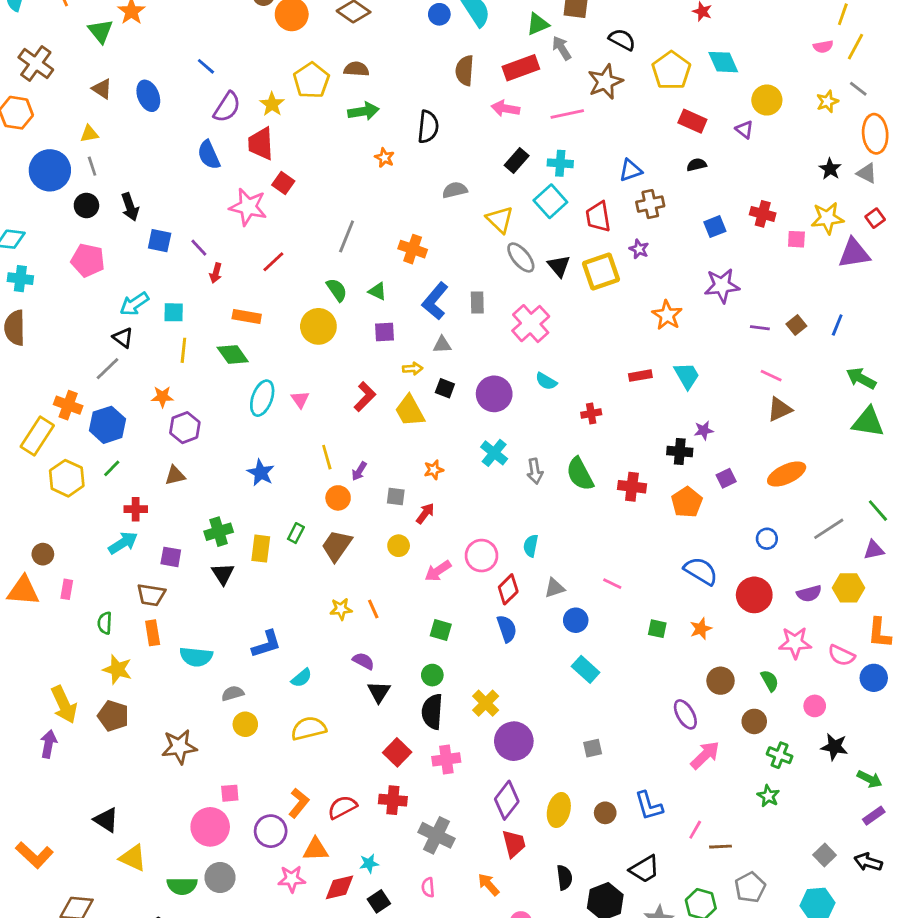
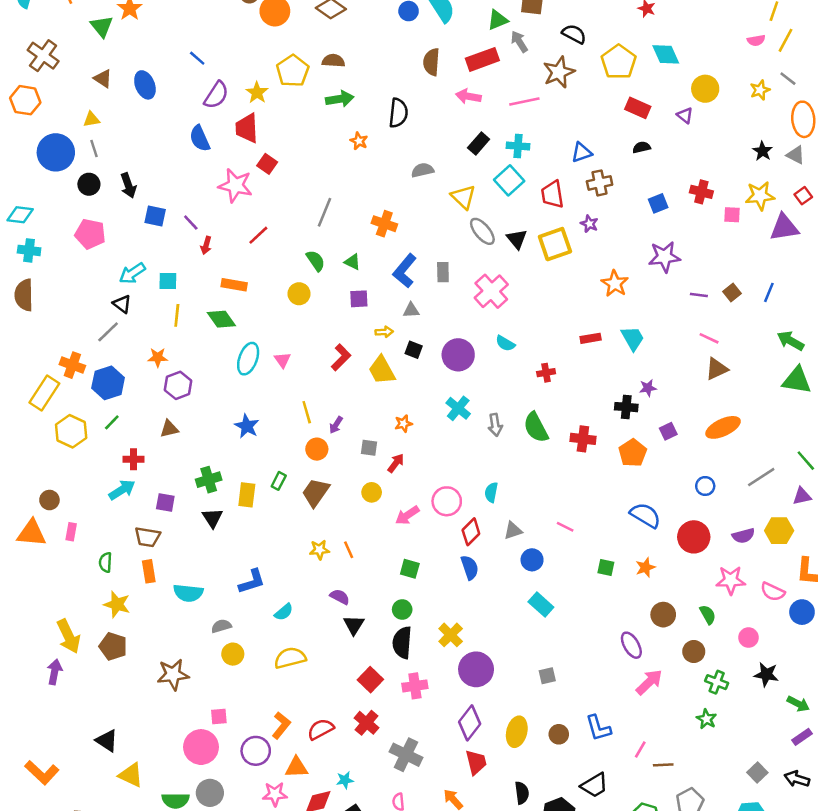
yellow circle: (318, 326) -> (299, 294), size x0.7
red cross: (393, 800) -> (367, 723), turned 35

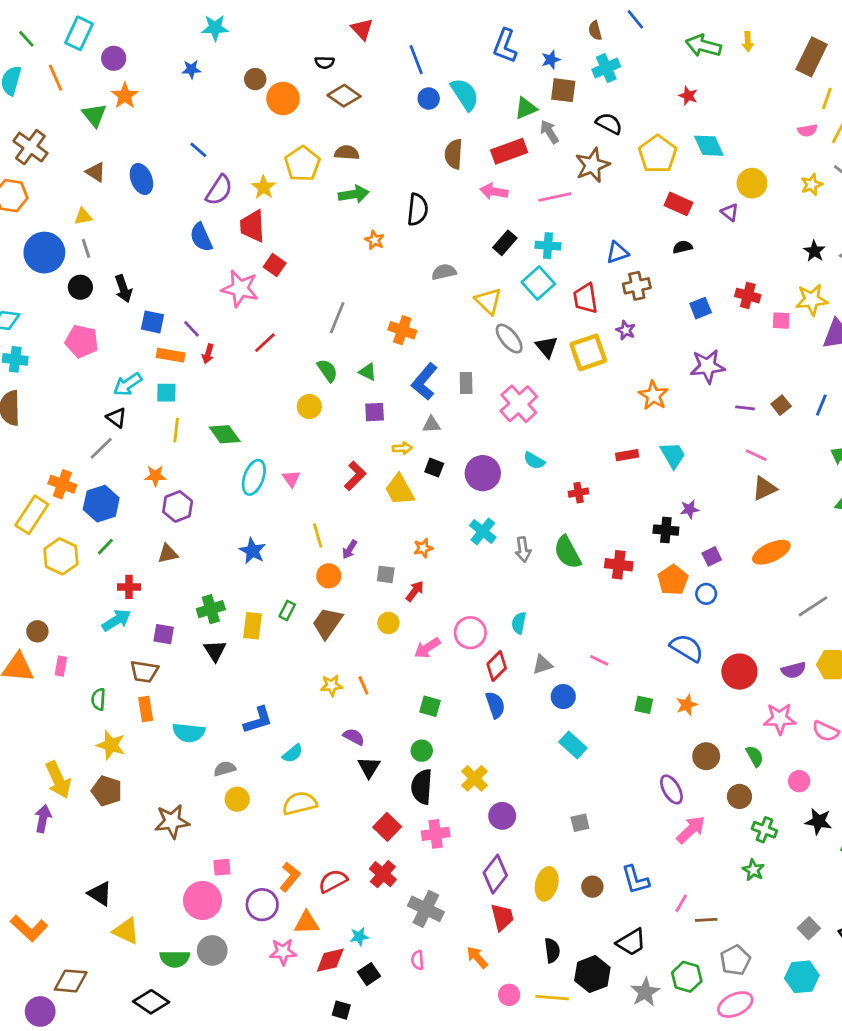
orange rectangle: (234, 285) -> (171, 355), moved
blue circle: (705, 486) -> (706, 594), moved
purple circle: (476, 669) -> (502, 816), size x0.7

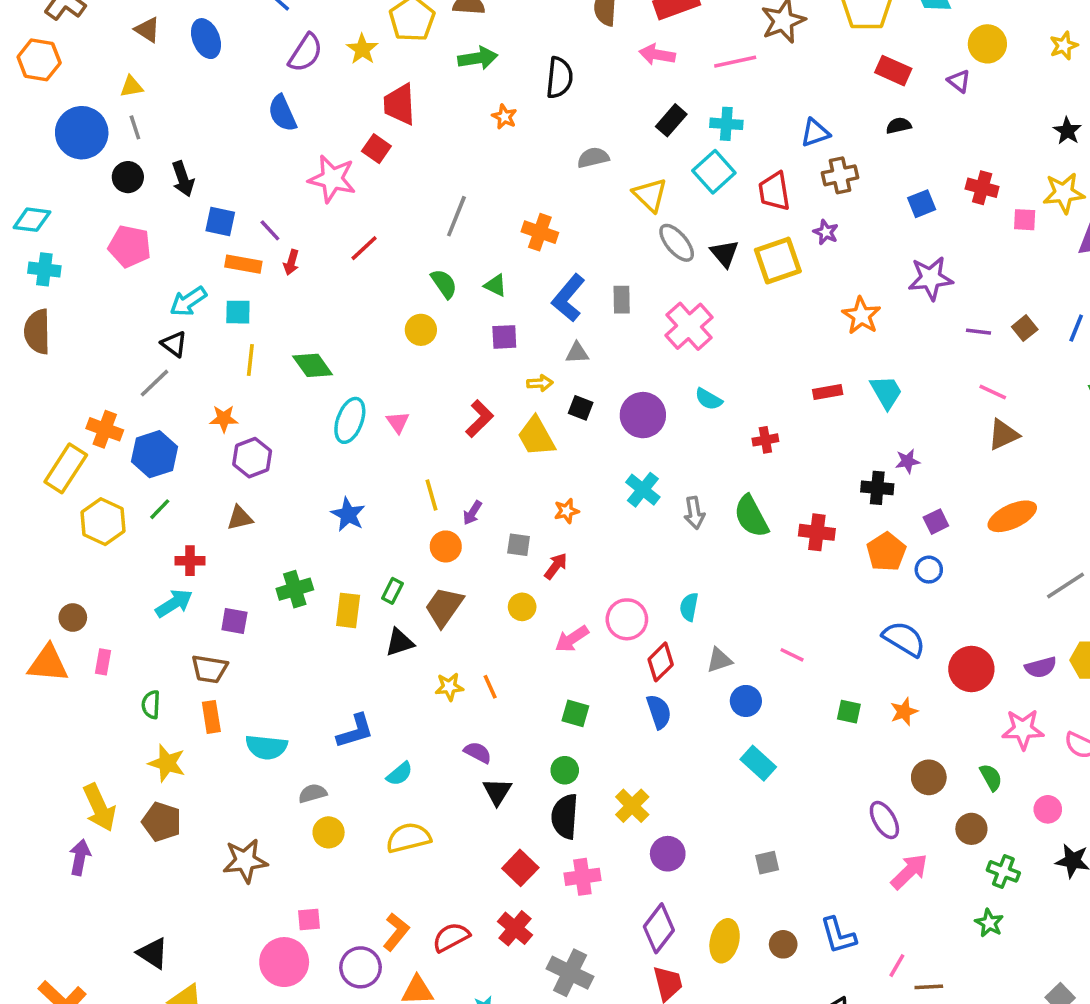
red trapezoid: (252, 226) -> (400, 104), moved
black triangle: (215, 651) -> (400, 642), moved, turned 45

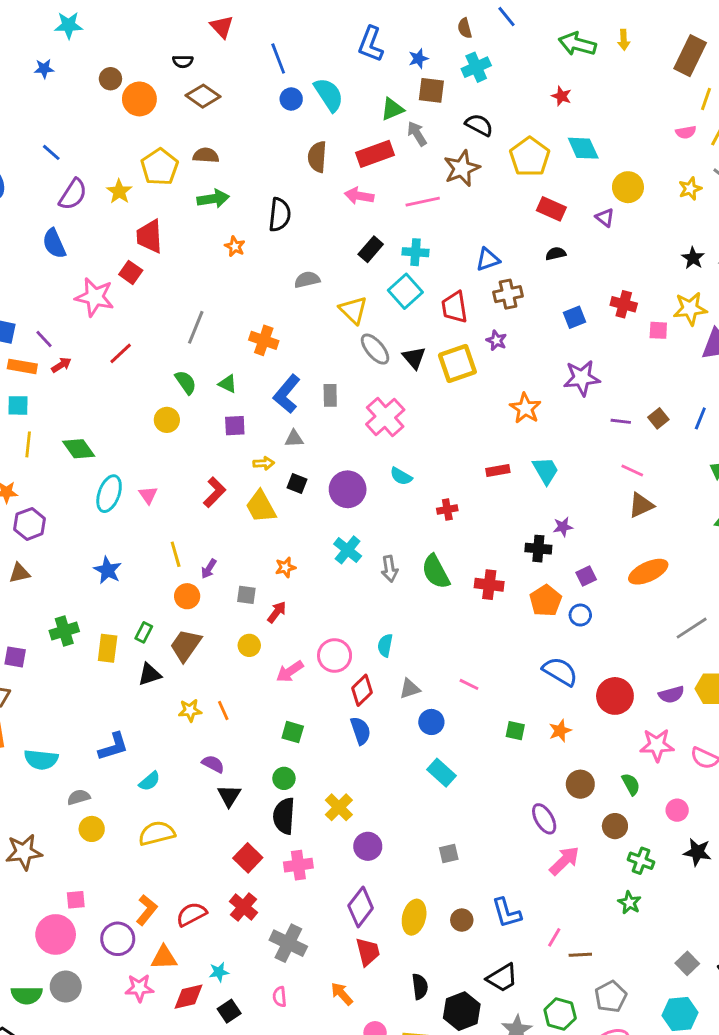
red arrow: (291, 262) -> (61, 365), turned -138

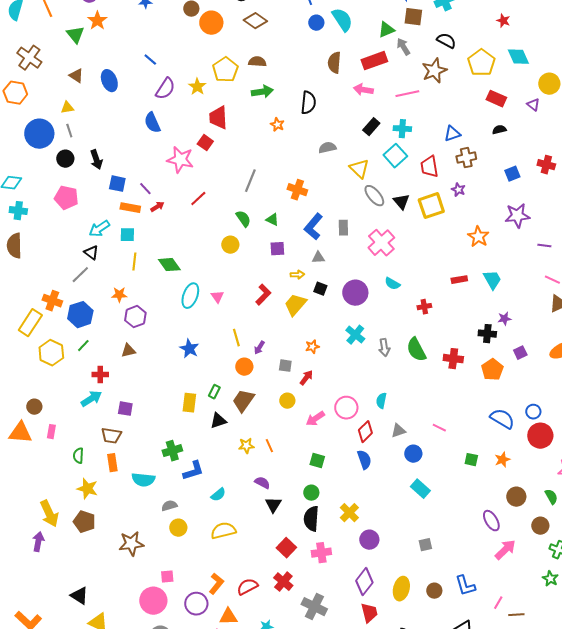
yellow trapezoid: (261, 507) -> (295, 305), turned 70
blue circle: (580, 615) -> (533, 412), moved
green cross: (64, 631) -> (172, 451), moved

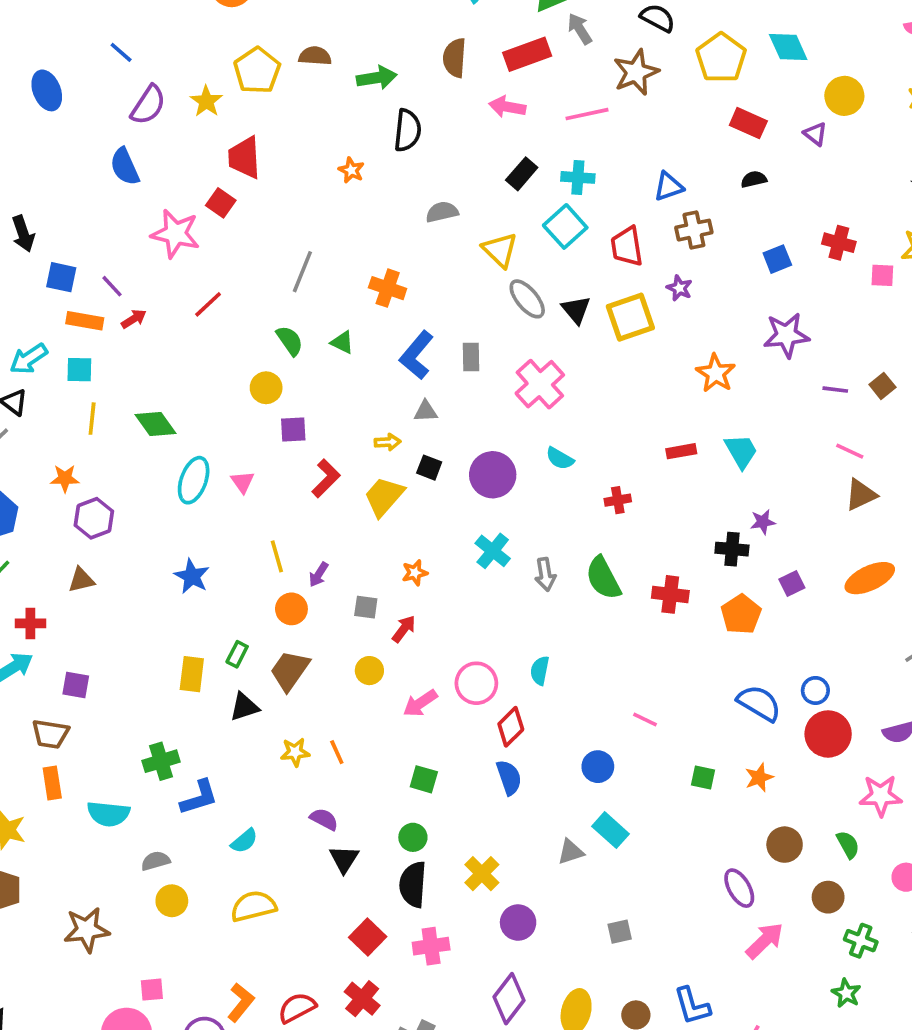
green arrow: (262, 92) -> (377, 78), moved
purple square: (277, 249) -> (293, 429), moved
gray triangle: (398, 431) -> (571, 852), moved

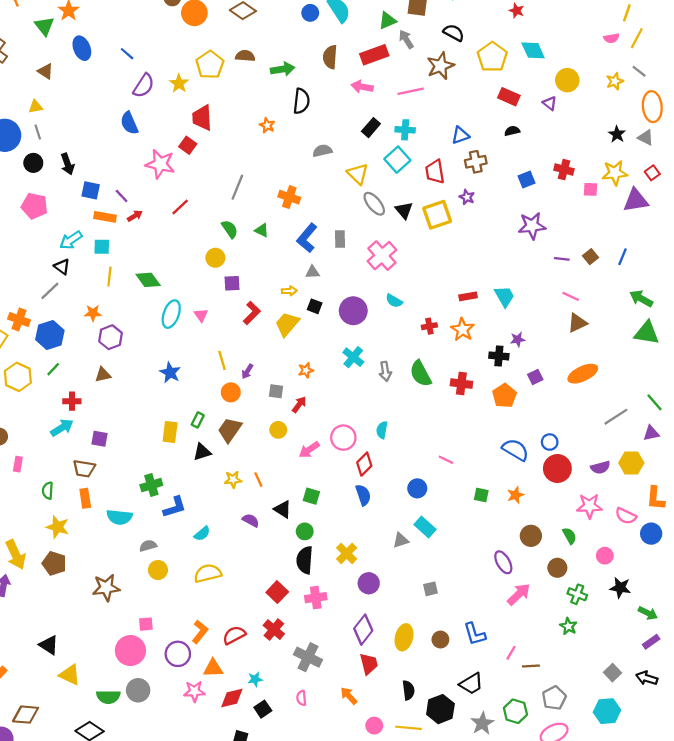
blue ellipse: (47, 90) -> (82, 48), moved
orange star: (716, 373) -> (462, 329), moved
black triangle: (344, 859) -> (283, 509), moved, turned -30

